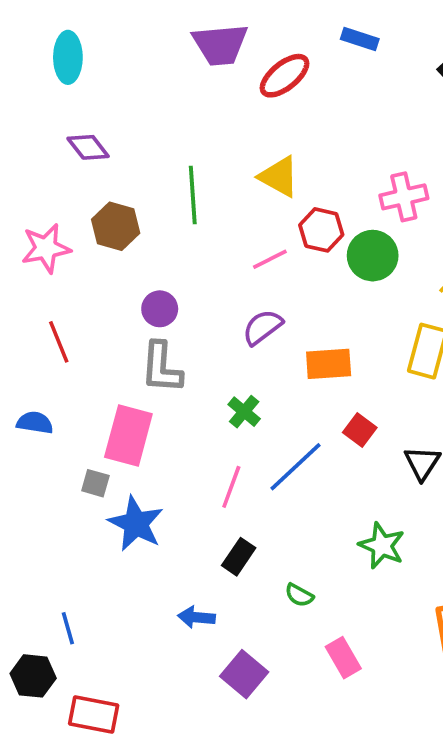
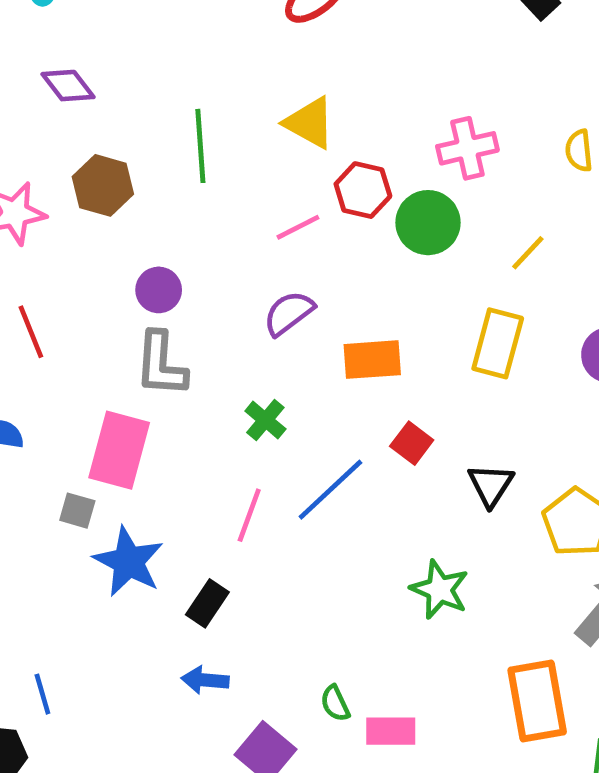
black rectangle: (239, 557) -> (207, 603), moved
green semicircle: (299, 595) -> (335, 703), moved, turned 36
pink rectangle: (343, 658) -> (391, 731), turned -60

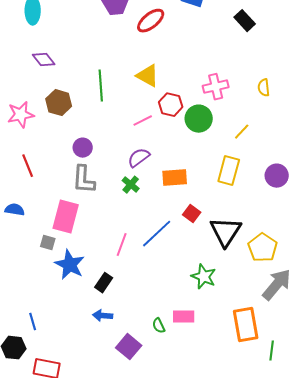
green cross: (265, 420) -> (131, 185), moved
black triangle: (491, 485) -> (226, 232), size x1.6
pink rectangle: (391, 731) -> (184, 317), moved

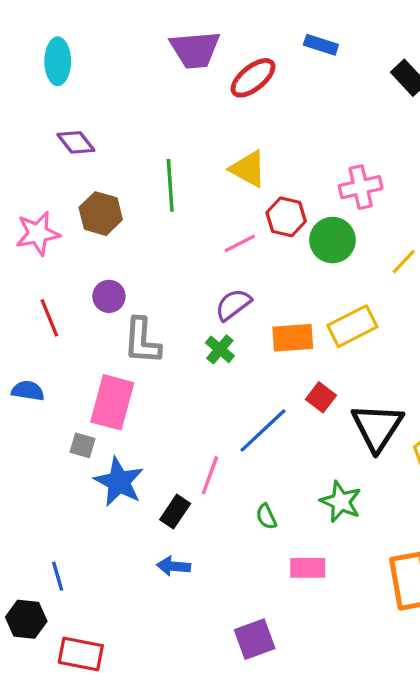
purple circle: (83, 148) -> (109, 296), moved
yellow rectangle: (229, 171) -> (352, 326), moved, turned 48
pink line: (122, 245) -> (210, 475), moved
green semicircle: (159, 326) -> (266, 517), moved
purple square: (129, 347) -> (255, 639), moved, turned 30

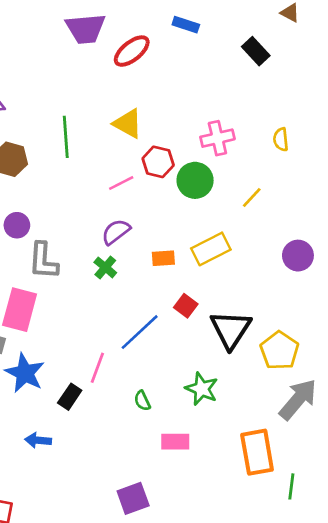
orange rectangle: (293, 338) -> (163, 258), size x0.7
blue arrow: (174, 566) -> (38, 440), moved

